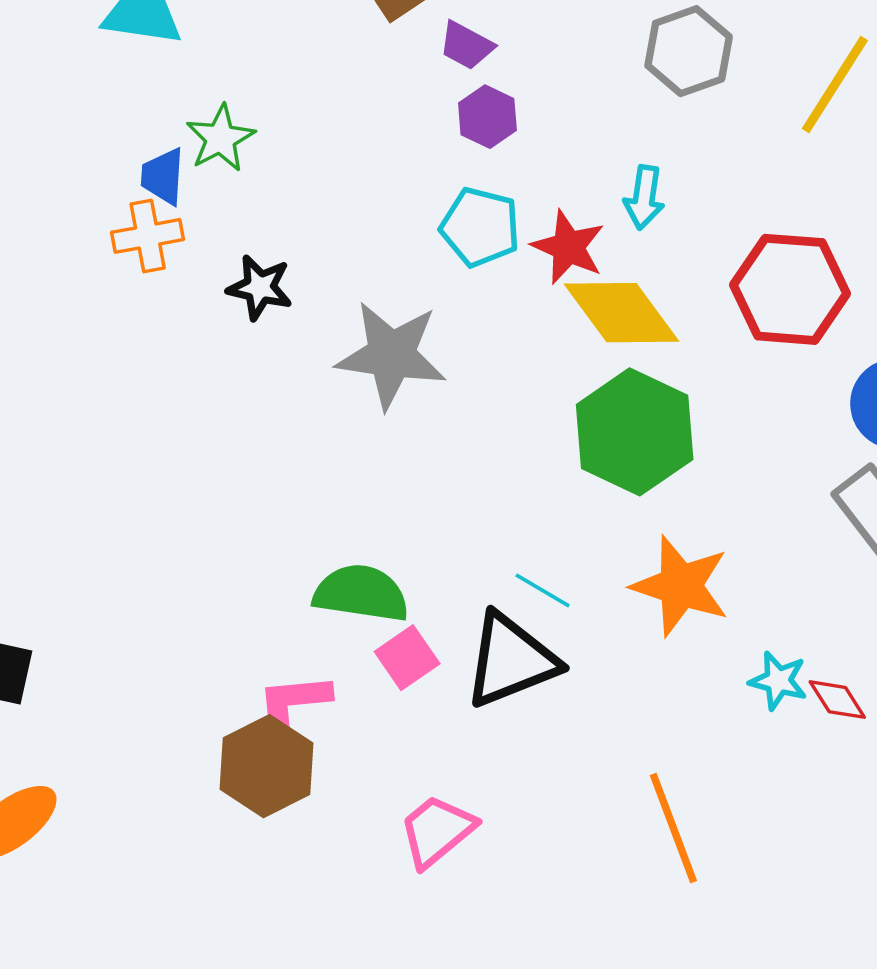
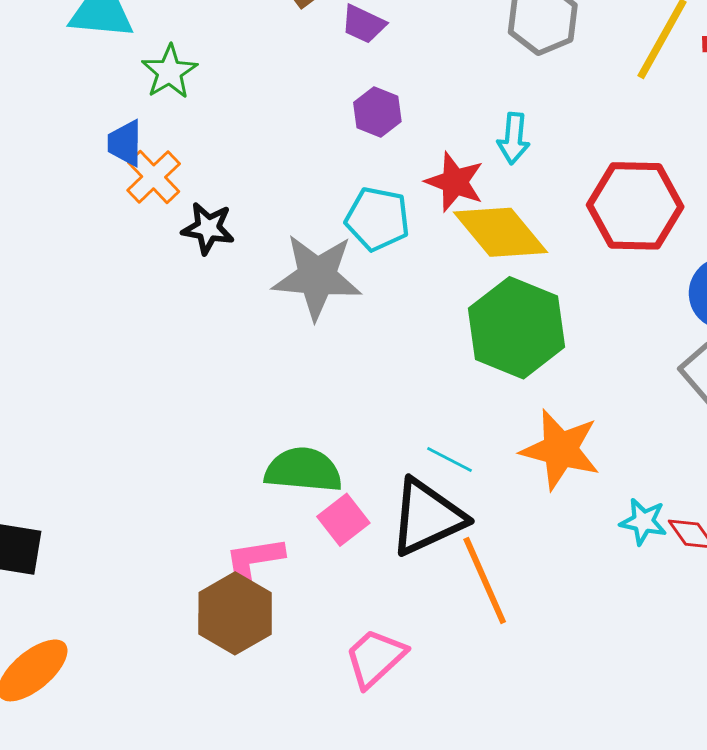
purple hexagon: (487, 117) -> (377, 112), moved
green star: (220, 138) -> (169, 72), moved
cyan pentagon: (480, 227) -> (377, 219), moved
orange cross: (148, 236) -> (154, 177), moved, turned -30
orange line: (673, 828) -> (485, 580), moved

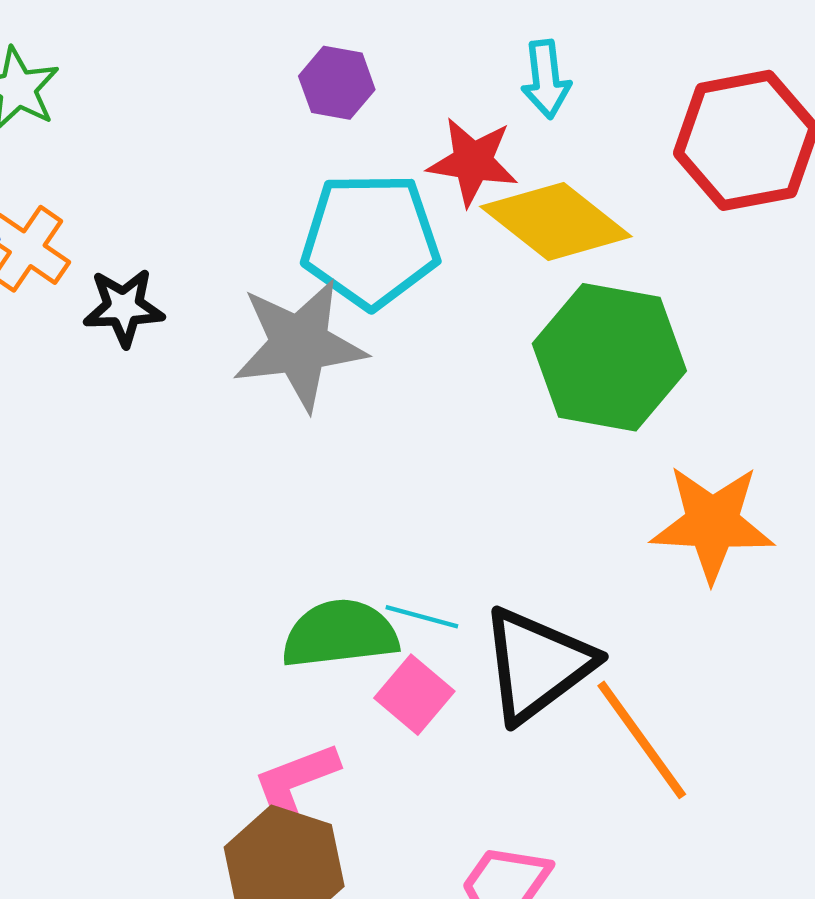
cyan pentagon: (377, 219) -> (370, 240), size x1.4
cyan line: (449, 460) -> (422, 617), moved

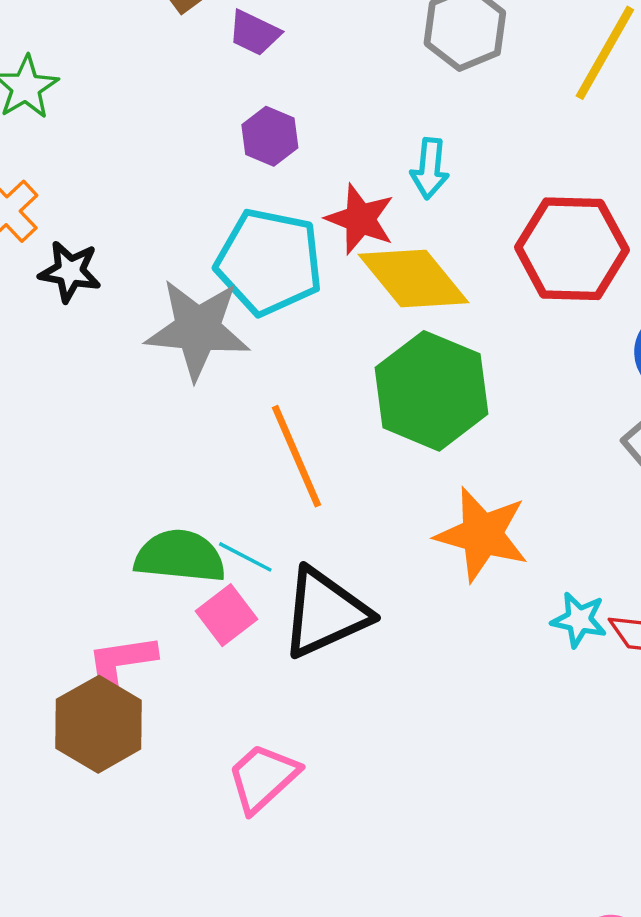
orange line: (642, 740) -> (297, 456), moved

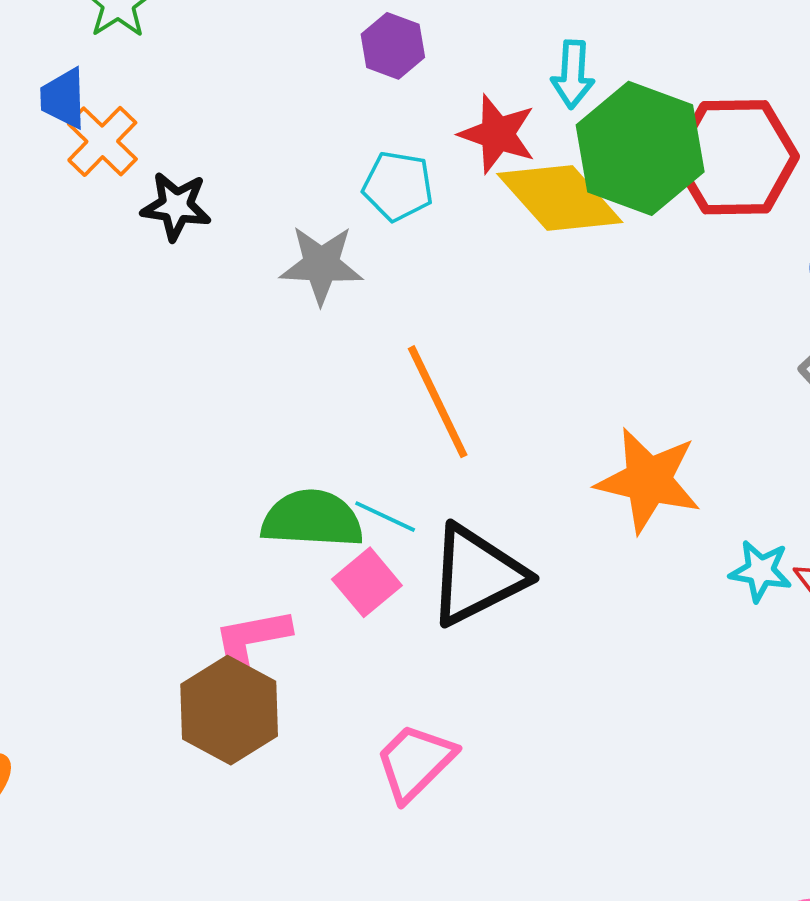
cyan pentagon: (269, 262) -> (398, 186), size x0.6
gray star: (198, 329) -> (321, 265), size x0.7
green hexagon: (432, 391) -> (640, 148), moved

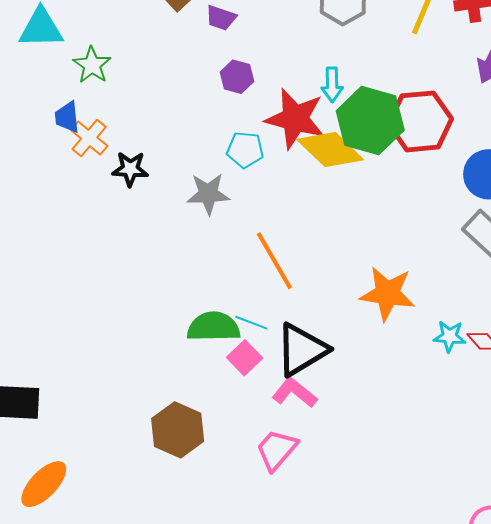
red star: (497, 134) -> (295, 119), size x1.5
pink L-shape: (251, 641) -> (295, 393), moved, turned 54

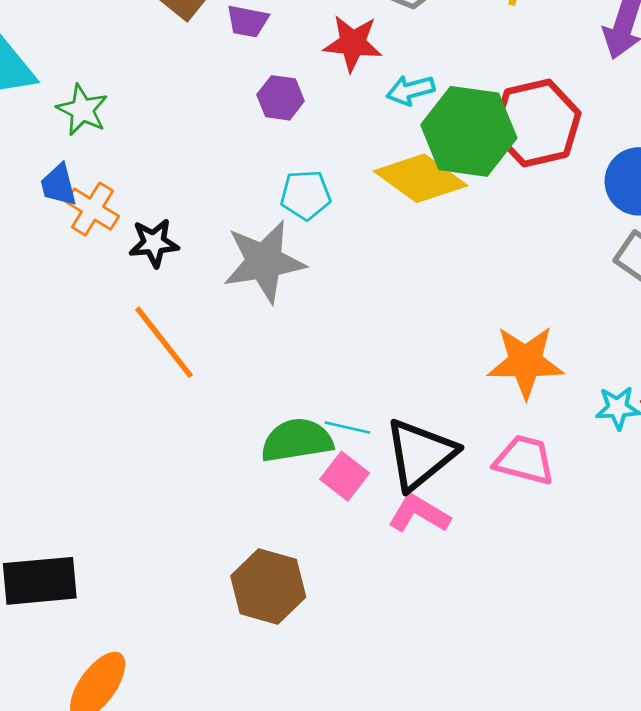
cyan arrow: (332, 85) -> (410, 90), turned 84
red star: (295, 119) -> (353, 43), moved, size x0.7
gray star: (208, 194) -> (264, 262), size x1.4
orange line: (274, 261) -> (164, 342), moved
pink trapezoid: (277, 450) -> (524, 460), moved, turned 72

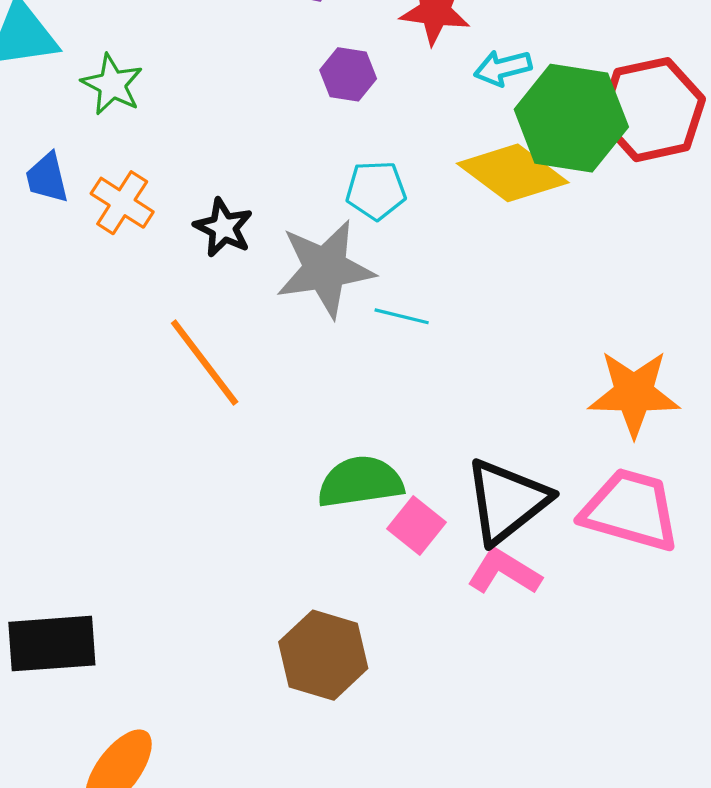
blue trapezoid: (59, 185) -> (47, 178), moved
black star: (154, 243) -> (223, 228), moved, turned 30
cyan line: (347, 428) -> (402, 316), moved
pink trapezoid: (524, 460) -> (631, 510), size x1.4

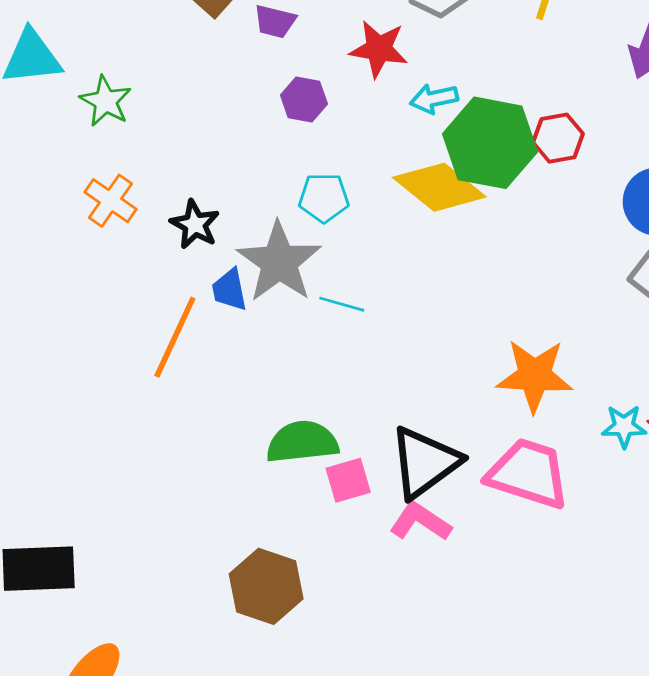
red hexagon: (652, 110) -> (558, 138), size x0.6
blue trapezoid: (47, 178) -> (230, 290), moved
gray star: (325, 269) -> (279, 262), turned -30
orange line: (205, 362) -> (175, 337), turned 60
pink square: (417, 526) -> (348, 480), turned 33

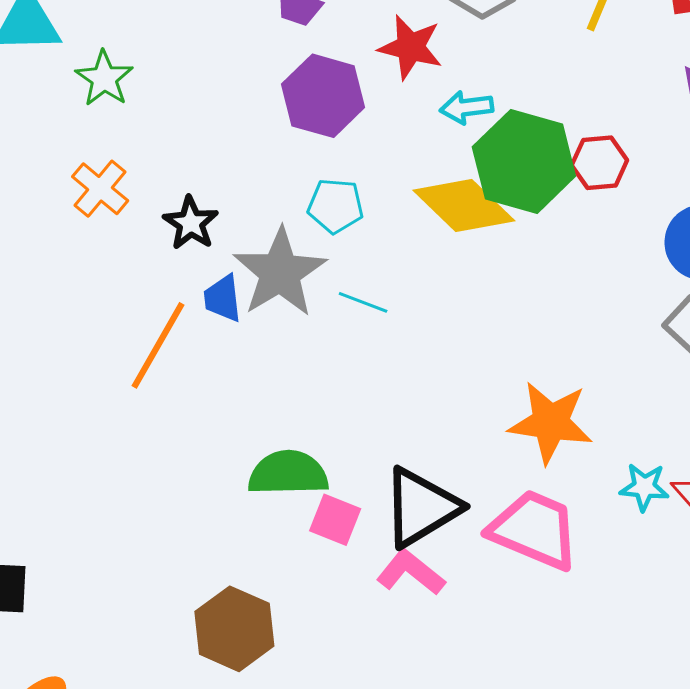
purple hexagon: (304, 100) -> (323, 96), size x1.6
cyan line: (342, 304) -> (363, 302), moved
pink square: (348, 480) -> (335, 520), turned 33

